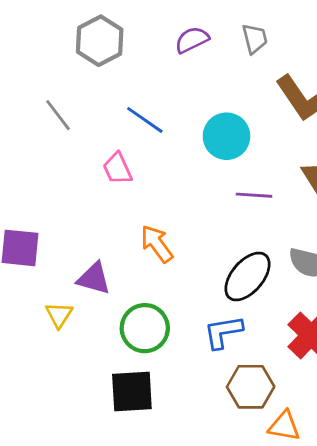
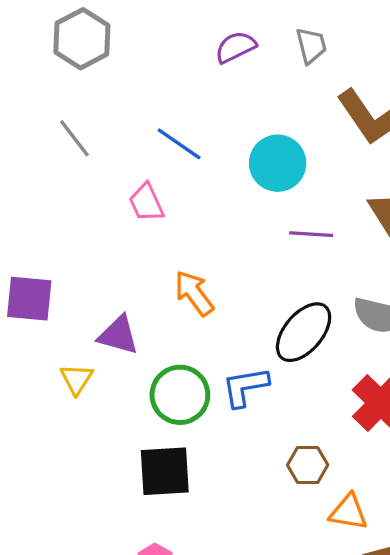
gray hexagon: (100, 41) -> (82, 39), moved
blue L-shape: (223, 332) -> (245, 387), moved
brown hexagon: (251, 387) -> (308, 465), size x0.7

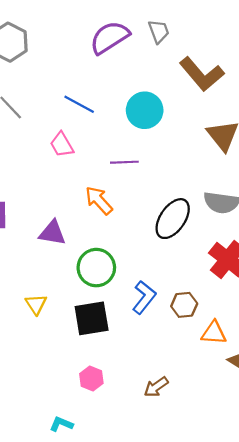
purple semicircle: (236, 47) -> (110, 37), size x1.5
purple line: (311, 234) -> (124, 162), moved
yellow triangle: (77, 379) -> (36, 304), moved
blue L-shape: (245, 387) -> (144, 297), moved, turned 144

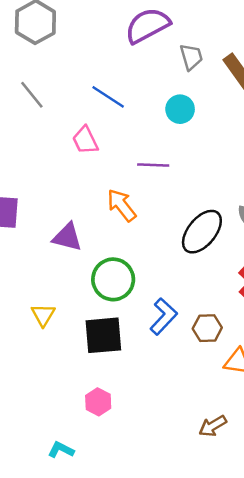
gray trapezoid: (159, 31) -> (191, 57), moved
cyan circle: (145, 110) -> (180, 109), size x0.7
brown arrow: (156, 387) -> (213, 426), moved

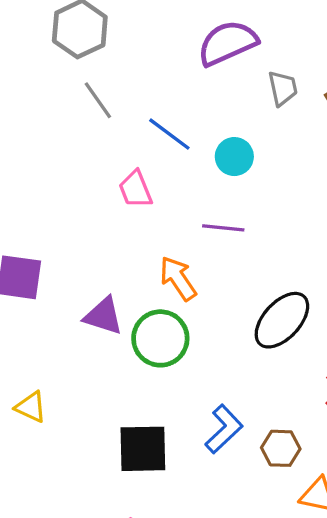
gray line: (32, 95) -> (98, 100), moved
cyan circle: (180, 109) -> (234, 157), moved
green circle: (113, 279) -> (160, 338), moved
yellow triangle: (43, 315) -> (31, 407), moved, turned -40

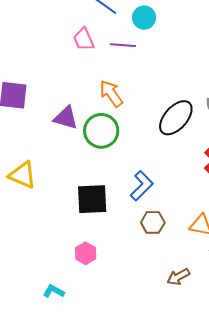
purple line: (223, 228) -> (123, 45), moved
yellow triangle: (31, 407) -> (22, 175), size x1.4
brown hexagon: (281, 448) -> (153, 222), moved

